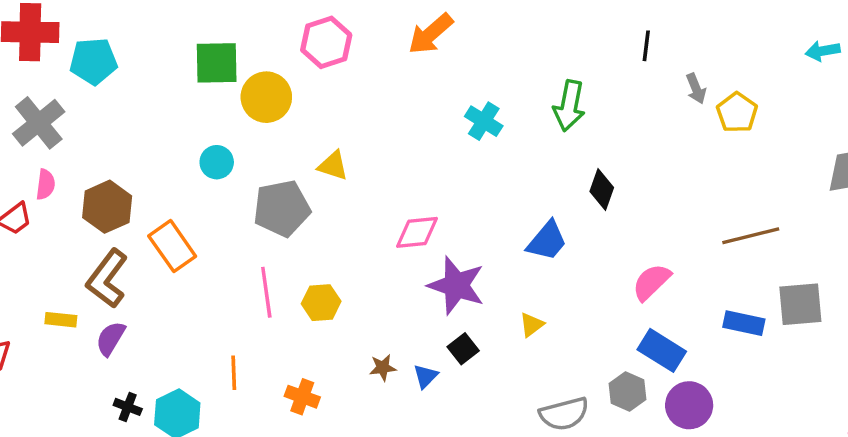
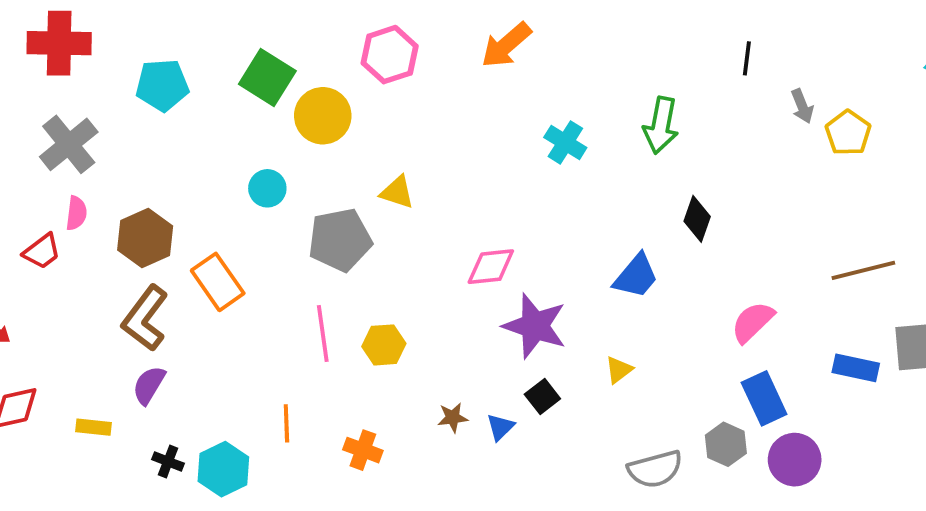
cyan pentagon: (93, 61) -> (162, 85), moved
green square: (217, 63) -> (267, 78), turned 33
yellow rectangle: (61, 320) -> (94, 427), moved
blue rectangle: (662, 350) -> (764, 398), turned 33

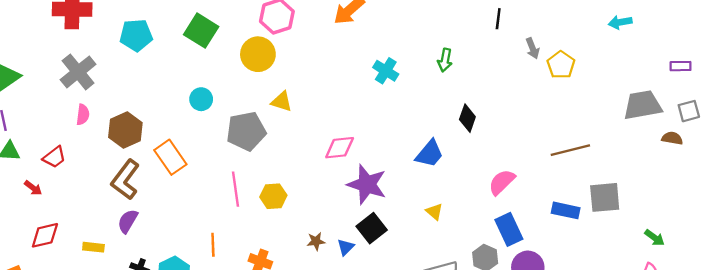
yellow circle: (323, 116) -> (258, 54), moved
green arrow: (661, 125) -> (445, 60), size x0.7
red trapezoid: (42, 251) -> (54, 157), moved
yellow triangle: (619, 370) -> (434, 212), moved, turned -42
black square: (542, 397) -> (372, 228), size x1.4

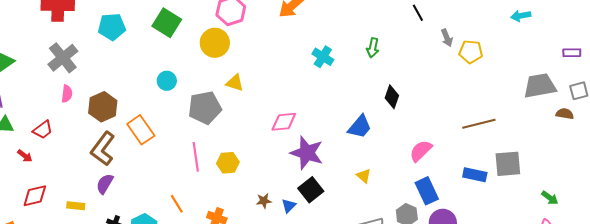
black line: (498, 19) -> (418, 13), turned -36
yellow pentagon: (561, 65) -> (471, 52), turned -30
orange line: (213, 245) -> (177, 204), turned -30

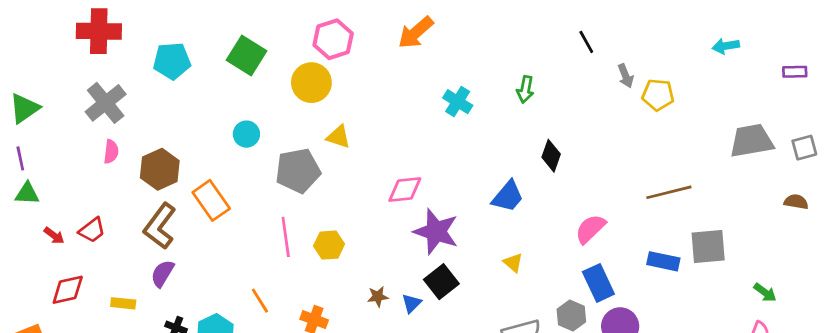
purple rectangle: (572, 53) -> (795, 72), moved
brown semicircle: (565, 114) -> (796, 202), moved
red trapezoid: (43, 130) -> (92, 230), moved

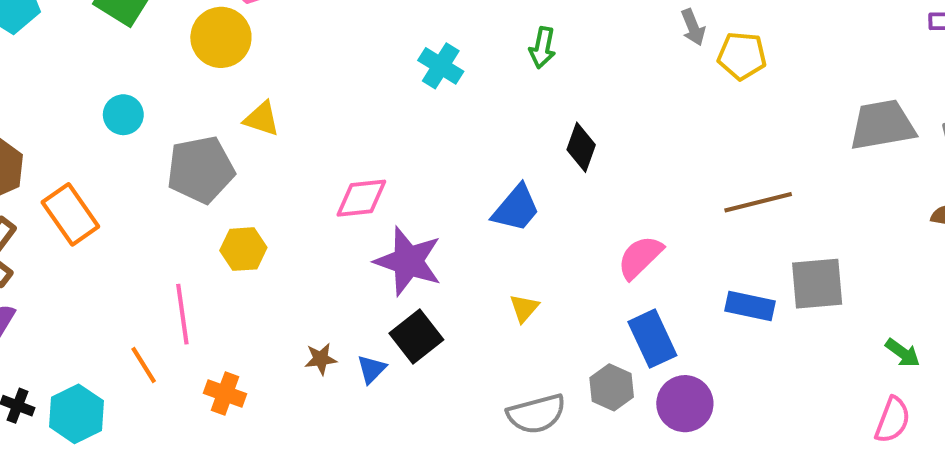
pink line: (286, 237) -> (182, 314), moved
yellow hexagon: (329, 245) -> (243, 249), moved
yellow triangle: (513, 263) -> (524, 308), turned 30

